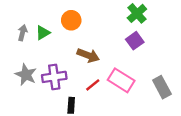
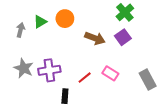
green triangle: (43, 33) -> (40, 22), moved
brown arrow: (88, 55) -> (95, 38), moved
pink rectangle: (121, 80) -> (110, 73), size x0.7

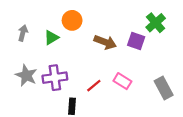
green cross: (125, 12) -> (156, 23), moved
green triangle: (40, 22) -> (51, 38), moved
purple square: (123, 37) -> (136, 41), turned -35

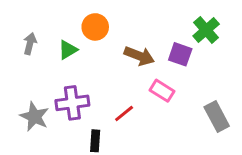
gray star: (26, 75) -> (34, 117), moved
pink rectangle: (122, 81) -> (162, 91), moved

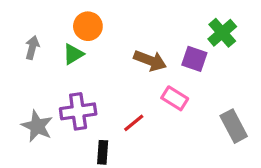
orange circle: (95, 27) -> (88, 26), moved

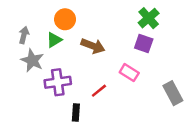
green cross: (222, 33) -> (149, 18), moved
brown arrow: (150, 61) -> (93, 46), moved
gray star: (37, 126) -> (32, 60), moved

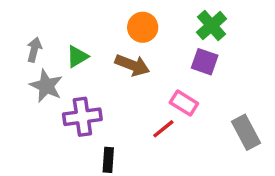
orange circle: (65, 19) -> (143, 27), moved
red line: (99, 91) -> (163, 129), moved

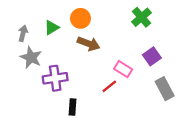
orange circle: (143, 27) -> (80, 18), moved
green triangle: (77, 57) -> (52, 28), moved
purple square: (205, 62) -> (152, 56), moved, turned 36

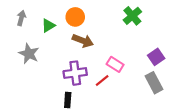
gray arrow: (23, 33) -> (21, 18), moved
purple square: (152, 56) -> (156, 57), moved
purple cross: (55, 78) -> (75, 73), moved

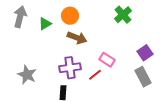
gray arrow: (21, 18) -> (20, 17), size x1.5
gray star: (29, 54) -> (27, 75), moved

